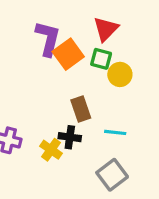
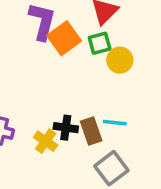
green square: (101, 59) -> (100, 43), turned -30
brown rectangle: (81, 109) -> (91, 131), moved

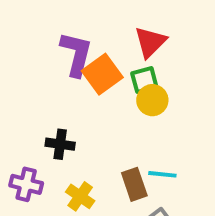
yellow circle: (120, 60) -> (152, 100), moved
black cross: (66, 128) -> (60, 144), moved

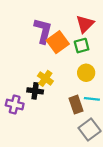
yellow circle: (152, 100) -> (86, 73), moved
black cross: (60, 144) -> (35, 91), moved
yellow cross: (80, 196) -> (45, 78), moved

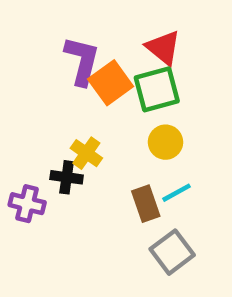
red triangle: (85, 24) -> (163, 48), turned -36
green square: (82, 46) -> (157, 89), size x1.5
cyan line: (92, 99) -> (176, 193), turned -35

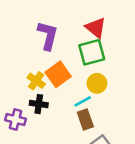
orange square: (111, 83) -> (58, 74), moved
yellow cross: (86, 153) -> (36, 81), moved
cyan line: (176, 193) -> (83, 101), moved

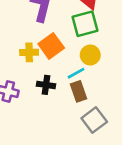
yellow cross: (36, 81) -> (29, 52), turned -36
black cross: (39, 104) -> (46, 85), moved

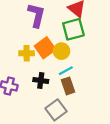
yellow circle: (90, 55) -> (61, 51), moved
gray square: (94, 120) -> (56, 110), moved

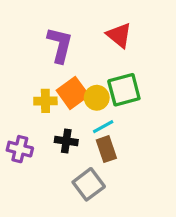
green square: (73, 29) -> (124, 90), moved

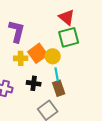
purple L-shape: (60, 45) -> (17, 31), moved
green square: (124, 90) -> (69, 37), moved
cyan line: (103, 127) -> (57, 74), turned -72

